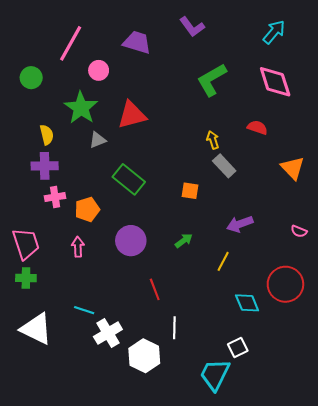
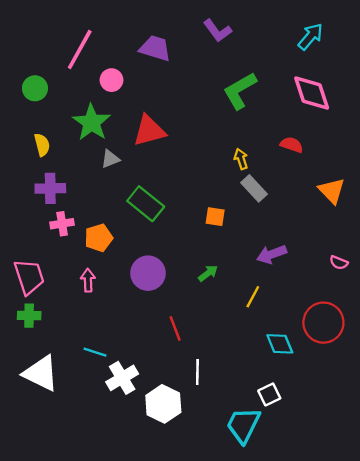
yellow semicircle: (47, 135) -> (42, 145), moved

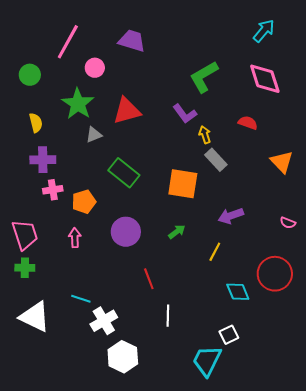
purple L-shape: (217, 31) -> (185, 114), moved
orange square: (215, 217) -> (183, 184), size x1.8
white hexagon: (163, 404) -> (123, 357), moved

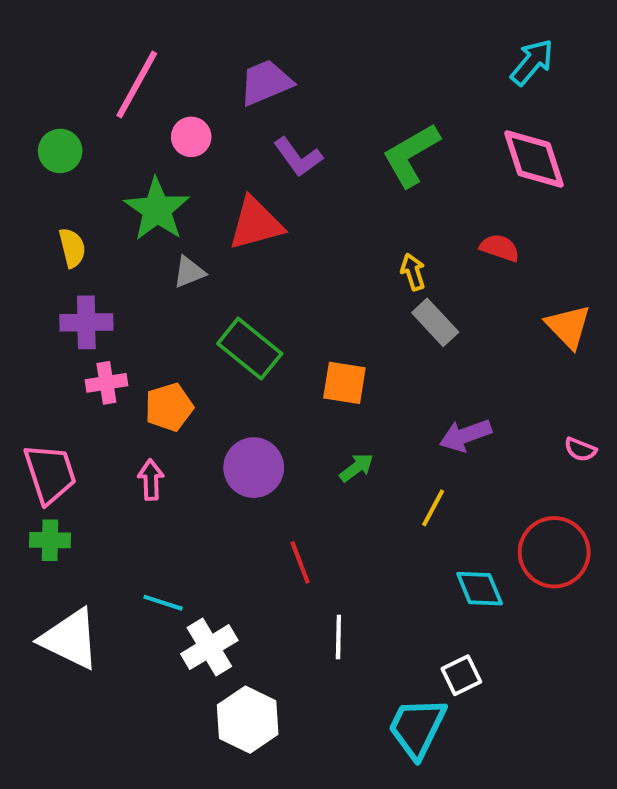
purple trapezoid: (132, 41) -> (266, 82), turned -40
purple L-shape: (185, 114) -> (298, 157), moved
orange square: (183, 184) -> (344, 383), moved, size x0.7

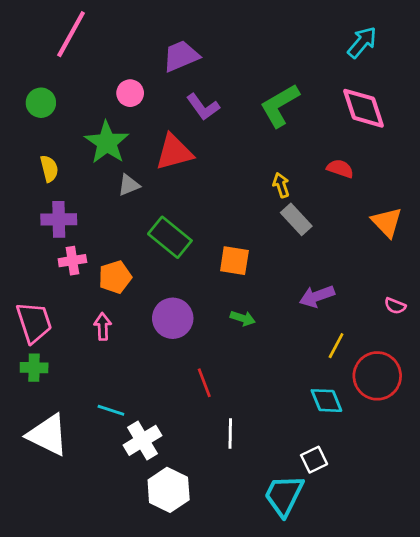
pink line: (137, 84) -> (71, 34), moved
green arrow: (357, 468) -> (243, 318), turned 55
yellow line: (433, 508) -> (336, 346), moved

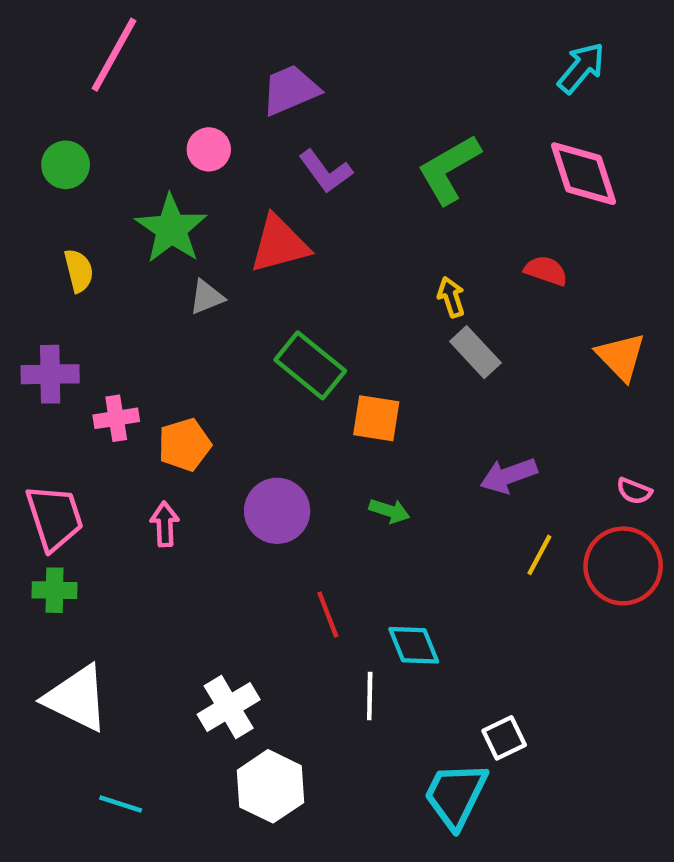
purple cross: (59, 219) -> (50, 374), moved
green rectangle: (170, 237) -> (310, 365), moved
red circle: (377, 376) -> (623, 566), moved
cyan diamond: (326, 401) -> (414, 645), moved
cyan line: (111, 410) -> (121, 804), moved

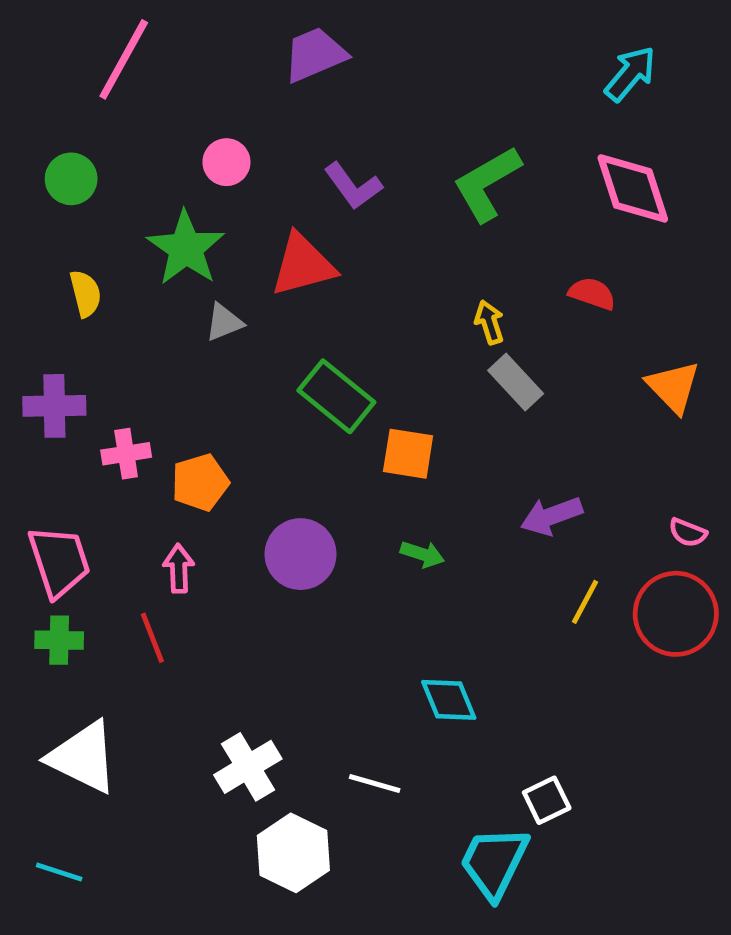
purple trapezoid: (290, 90) -> (315, 55), moved
red line: (328, 614) -> (152, 638), moved
white line: (370, 696) -> (375, 784), moved, turned -75
cyan line: (121, 804) -> (59, 872), moved

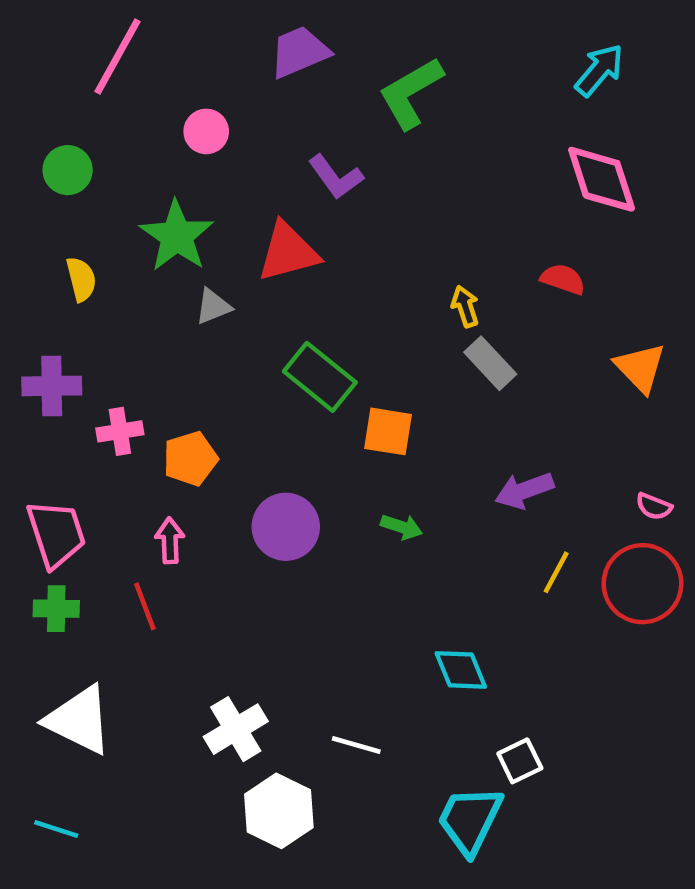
pink circle: (226, 162) -> (206, 131), moved
green L-shape: (487, 184) -> (411, 93), moved
cyan diamond: (449, 700) -> (461, 670), moved

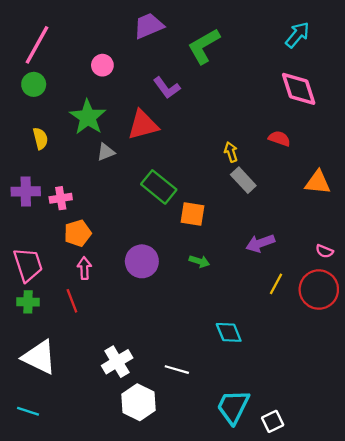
pink line: (118, 56) -> (37, 45), moved
orange triangle: (640, 368) -> (318, 182), turned -40
pink cross: (120, 431) -> (61, 198), moved
orange pentagon: (190, 459) -> (78, 233), moved
white square: (520, 761) -> (273, 421), moved

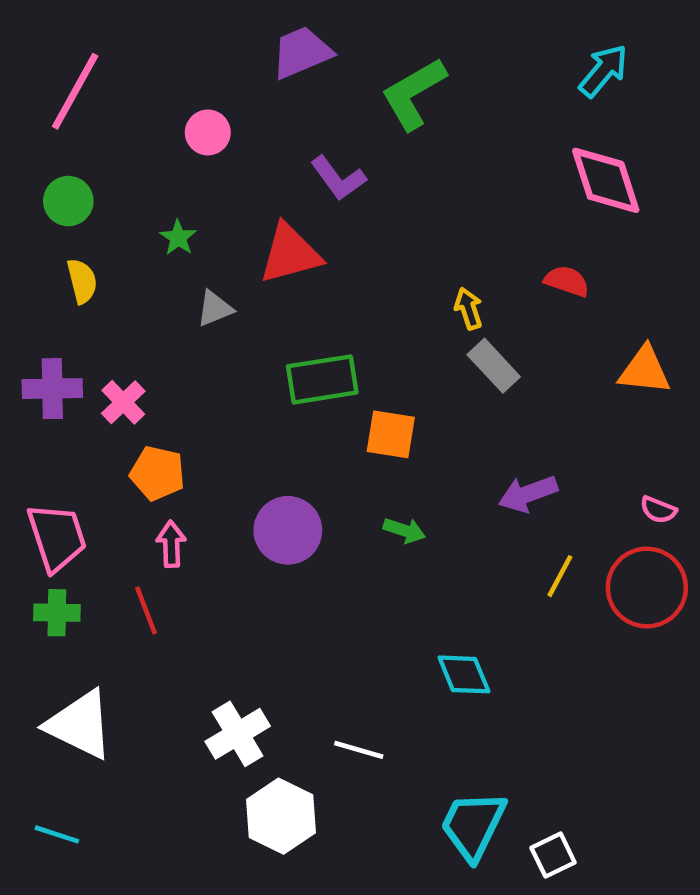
green circle: (34, 84) -> (68, 201), moved
green star: (88, 117) -> (178, 238), size x0.5
green rectangle: (159, 187) -> (322, 379), turned -48
pink cross: (61, 198) -> (123, 402), turned -35
orange pentagon: (78, 233) -> (158, 473), turned 30

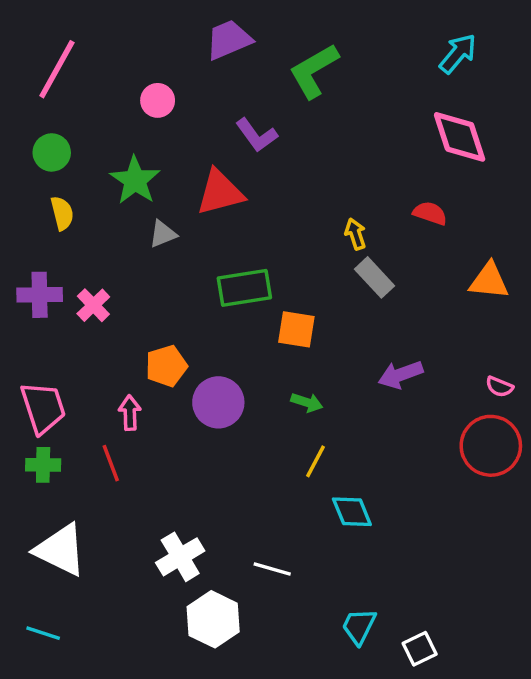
green star: (178, 238) -> (135, 180), size x1.8
orange pentagon: (158, 473) -> (166, 366), moved, turned -30
yellow line: (560, 576) -> (316, 461), moved
cyan trapezoid: (473, 825) -> (359, 626), size x0.7

